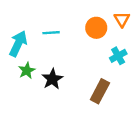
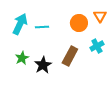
cyan arrow: (18, 44) -> (20, 24), moved
brown rectangle: (100, 91) -> (70, 56), moved

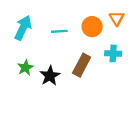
cyan line: (42, 27) -> (59, 31), moved
cyan cross: (97, 46) -> (113, 53), turned 32

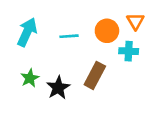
cyan cross: (113, 53) -> (129, 51), moved

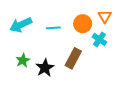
cyan arrow: (27, 32) -> (21, 25), turned -140
cyan cross: (129, 51) -> (99, 39), turned 32

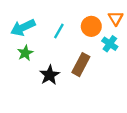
cyan line: (53, 28) -> (59, 31), turned -56
green star: (23, 60) -> (25, 53), moved

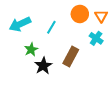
orange circle: (91, 26) -> (80, 14), moved
green star: (25, 53) -> (31, 50), moved

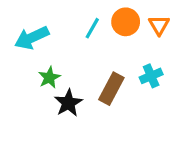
cyan line: (51, 27) -> (92, 28), moved
cyan cross: (96, 38) -> (151, 76), moved, turned 32

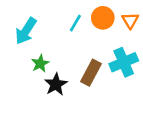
cyan arrow: (32, 38) -> (26, 31), turned -32
cyan cross: (151, 76) -> (124, 62), size x1.5

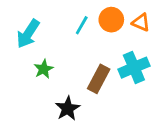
orange triangle: (130, 20) -> (141, 22), turned -36
black star: (56, 84) -> (68, 109), moved

